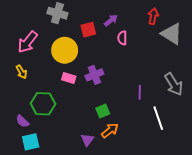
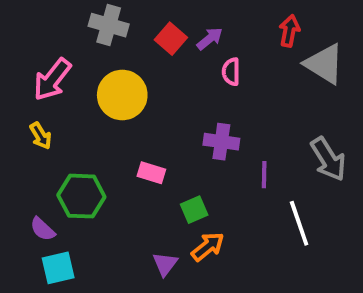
red square: (88, 30) -> (171, 39), moved, turned -35
purple cross: (94, 75) -> (221, 142), moved, turned 30
pink rectangle: (69, 78) -> (151, 173), moved

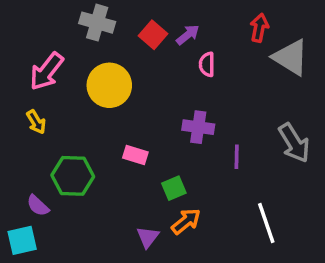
white line: (299, 223) -> (266, 223), moved
cyan square: (58, 268) -> (22, 240), moved

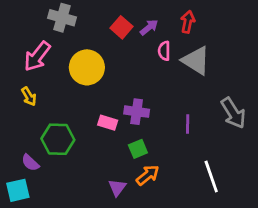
gray cross: (97, 23) -> (62, 18), moved
red arrow: (259, 28) -> (188, 22), moved
gray triangle: (291, 57) -> (196, 61), moved
purple cross: (198, 127) -> (137, 112), moved

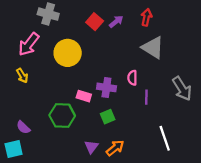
pink semicircle: (164, 51) -> (132, 78), moved
green hexagon: (58, 139) -> (62, 116), moved
orange arrow: (148, 175) -> (115, 148), moved

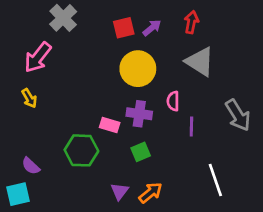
gray cross: (48, 14) -> (63, 18), turned 30
red square: (95, 22) -> (124, 28), turned 35
yellow circle: (68, 53) -> (138, 69), moved

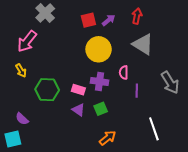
green hexagon: (81, 150) -> (47, 90), moved
purple triangle: (120, 191) -> (78, 110), moved, turned -32

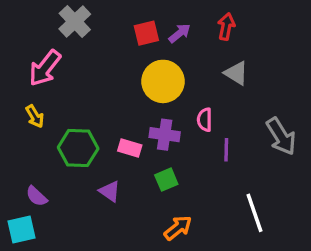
gray triangle: (143, 44) -> (236, 73), size x0.7
purple triangle: (78, 110) -> (110, 191), moved

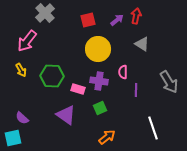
purple arrow: (180, 33) -> (117, 20), moved
green hexagon: (78, 148) -> (52, 76), moved
purple triangle: (110, 191) -> (66, 115), size x1.5

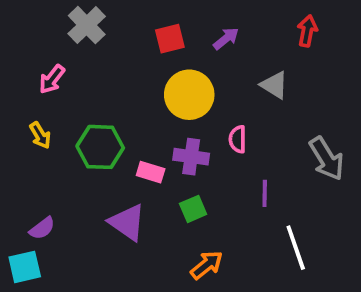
red arrow: (136, 16) -> (307, 31), moved
pink arrow: (27, 41) -> (52, 79), size x0.7
purple line: (136, 90) -> (265, 193), moved
purple semicircle: (22, 118) -> (42, 228), turned -80

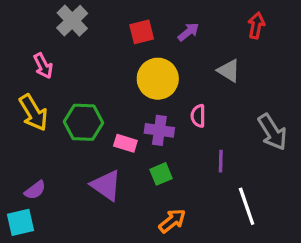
pink arrow: (52, 79) -> (43, 66), turned -65
yellow arrow: (40, 135) -> (33, 113), size x1.6

